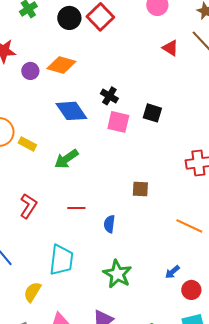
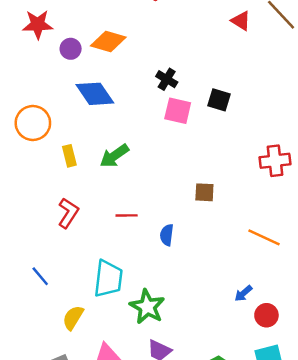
blue diamond: (71, 111) -> (95, 94), moved
yellow rectangle: (27, 144) -> (69, 156), moved, turned 48
green star: (117, 274) -> (147, 307), moved

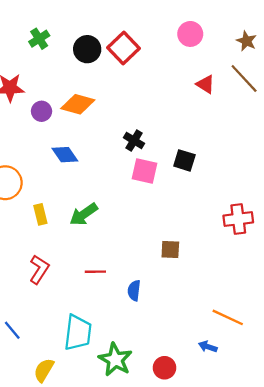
blue diamond: (95, 94) -> (65, 155), size x0.7
orange line: (264, 237) -> (228, 317), moved
blue arrow: (243, 293) -> (208, 347), turned 60
red circle: (266, 315) -> (164, 368), moved

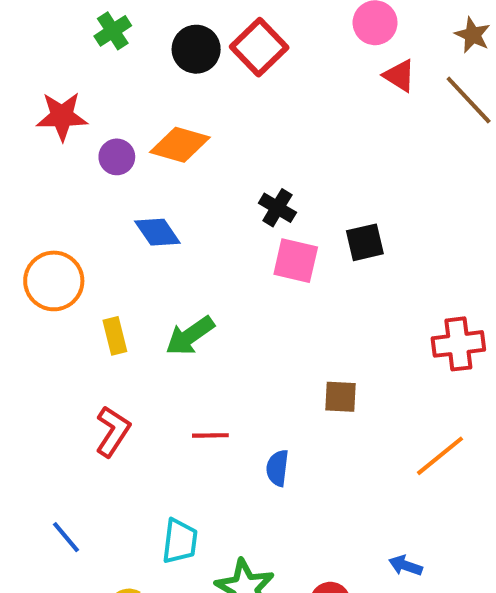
red triangle: (205, 84) -> (399, 76), moved
black square: (184, 160) -> (365, 242), turned -30
orange line: (228, 317) -> (440, 456), moved, turned -64
cyan trapezoid: (78, 333) -> (180, 541), size x0.7

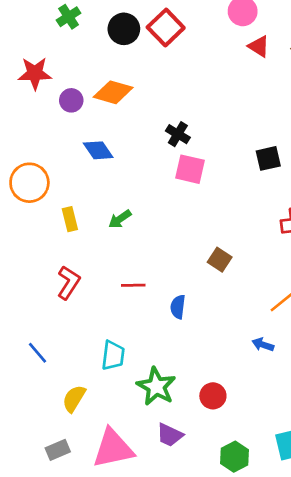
black square: (365, 242) -> (268, 158), moved
green arrow: (190, 336) -> (120, 219), size x0.7
brown square: (340, 397) -> (220, 260), turned 30
blue arrow: (406, 566) -> (263, 345), moved

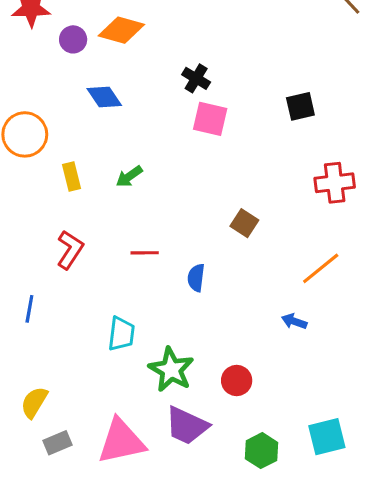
blue line: (38, 353) -> (29, 309), moved, turned 50
yellow semicircle: (74, 399) -> (34, 402), moved
purple trapezoid: (170, 435) -> (187, 426), size x1.4

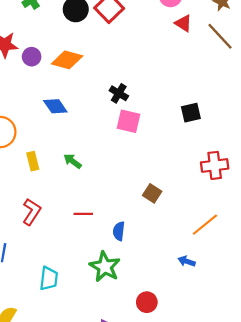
purple circle: (73, 39) -> (32, 57), moved
green arrow: (129, 176) -> (72, 161), turned 72
cyan trapezoid: (121, 334) -> (49, 278), moved
green star: (171, 370) -> (105, 267), moved

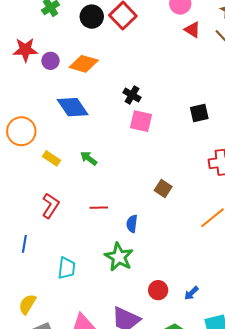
blue diamond: (55, 106) -> (73, 107), size x1.4
yellow rectangle: (33, 161) -> (51, 158), turned -42
blue arrow: (187, 261) -> (191, 293), moved, turned -63

